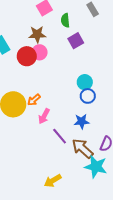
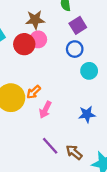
blue circle: (88, 96) -> (75, 49), moved
purple line: (60, 136) -> (50, 146), moved
brown arrow: (82, 148) -> (74, 152), moved, size x0.7

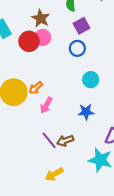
brown star: (35, 20) -> (41, 18), turned 30
cyan circle: (89, 71) -> (91, 80), moved
brown arrow: (74, 152) -> (65, 141), moved, turned -63

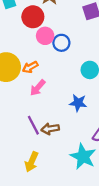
pink circle: (43, 37) -> (45, 36), moved
blue circle: (77, 48) -> (61, 43), moved
yellow arrow: (54, 174) -> (32, 162), turned -48

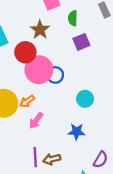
pink circle: (45, 36) -> (39, 70), size x1.6
purple line: (33, 125) -> (35, 157), turned 30

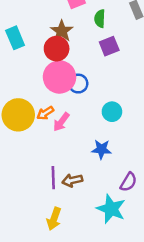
red circle: (25, 52) -> (57, 49), moved
pink arrow: (36, 121) -> (61, 122), moved

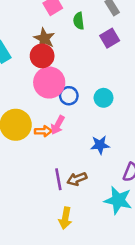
purple square: (109, 46) -> (110, 38), moved
blue circle: (78, 84) -> (69, 96), moved
cyan circle: (112, 112) -> (104, 98), moved
orange arrow: (45, 113) -> (43, 131), moved, turned -140

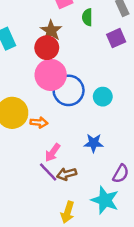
blue circle: (69, 96) -> (69, 90), size x1.6
pink arrow: (58, 125) -> (53, 153), moved
purple line: (58, 179) -> (48, 172), turned -40
yellow arrow: (65, 218) -> (68, 212), moved

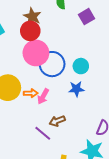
blue star: (94, 143) -> (76, 89), moved
pink arrow: (53, 153) -> (43, 96), moved
brown arrow: (67, 174) -> (57, 121), moved

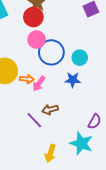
pink circle: (36, 53) -> (37, 40), size x0.7

